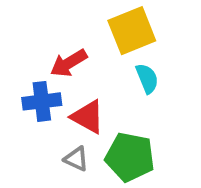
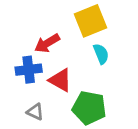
gray triangle: (76, 159) -> (35, 112), moved

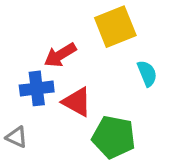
cyan semicircle: (101, 54) -> (147, 73), moved
gray triangle: (35, 112) -> (17, 137), moved

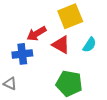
cyan semicircle: (147, 73) -> (89, 45), turned 56
red triangle: (77, 102) -> (61, 45), moved

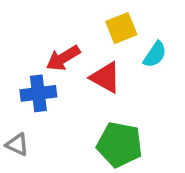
yellow square: (70, 16) -> (121, 28), size x0.7
cyan semicircle: (89, 45) -> (155, 55), moved

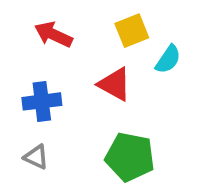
red arrow: (63, 58) -> (53, 34), moved, turned 56
gray triangle: (17, 145) -> (36, 157), moved

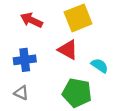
yellow square: (132, 31) -> (78, 18), size x1.4
cyan semicircle: (168, 59) -> (100, 66), moved, turned -90

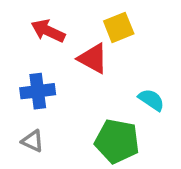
yellow square: (78, 18) -> (119, 27), size x0.7
red triangle: (68, 50) -> (93, 58), moved

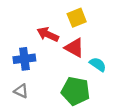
red arrow: (48, 31) -> (48, 34), moved
red triangle: (93, 58) -> (74, 48), moved

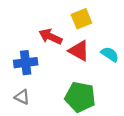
cyan semicircle: (98, 64) -> (110, 54), moved

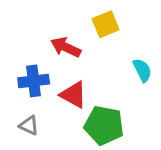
red triangle: (79, 51) -> (73, 95), moved
cyan semicircle: (110, 54) -> (142, 70), turned 30

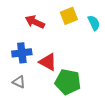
red arrow: (66, 47) -> (35, 22), moved
cyan semicircle: (142, 70) -> (94, 23), moved

